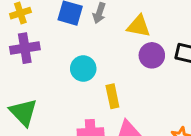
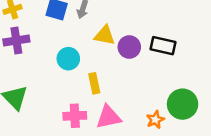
yellow triangle: (139, 26) -> (105, 35), moved

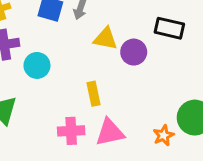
black rectangle: (163, 46) -> (169, 28), moved
cyan circle: (68, 59) -> (37, 65), moved

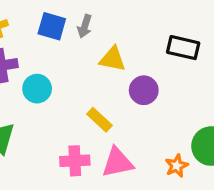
purple circle: (134, 52) -> (144, 90), moved
yellow rectangle: (94, 94) -> (99, 120), turned -35

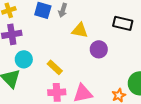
cyan circle: (37, 89) -> (24, 59), moved
yellow rectangle: (99, 120) -> (55, 67), moved

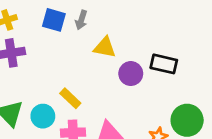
black rectangle: (123, 23) -> (164, 64), moved
cyan circle: (24, 59) -> (43, 116), moved

